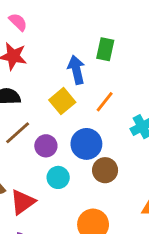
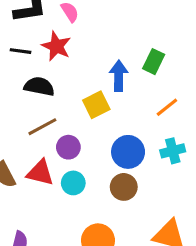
orange line: (105, 102) -> (167, 107), moved
blue circle: (86, 144) -> (128, 152), moved
red triangle: (23, 202) -> (40, 173), moved, turned 36

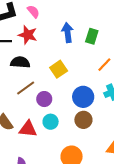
blue arrow: (119, 76) -> (68, 33), moved
red triangle: (40, 173) -> (28, 129), moved

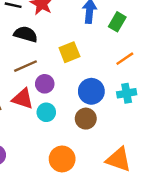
red triangle: (28, 129) -> (23, 99), moved

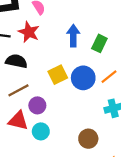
blue circle: (91, 91) -> (83, 78), moved
brown circle: (86, 119) -> (88, 139), moved

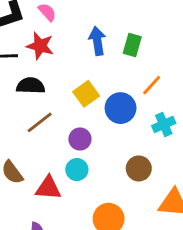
blue circle: (83, 78) -> (121, 108), moved
purple circle: (37, 105) -> (80, 139), moved
red triangle: (18, 121) -> (48, 188), moved

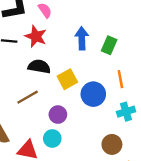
orange line: (152, 85) -> (120, 79), turned -60
black semicircle: (31, 86) -> (39, 67), moved
brown circle: (139, 168) -> (112, 144), moved

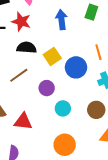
green rectangle: (109, 45) -> (91, 12), moved
cyan circle: (52, 138) -> (63, 108), moved

